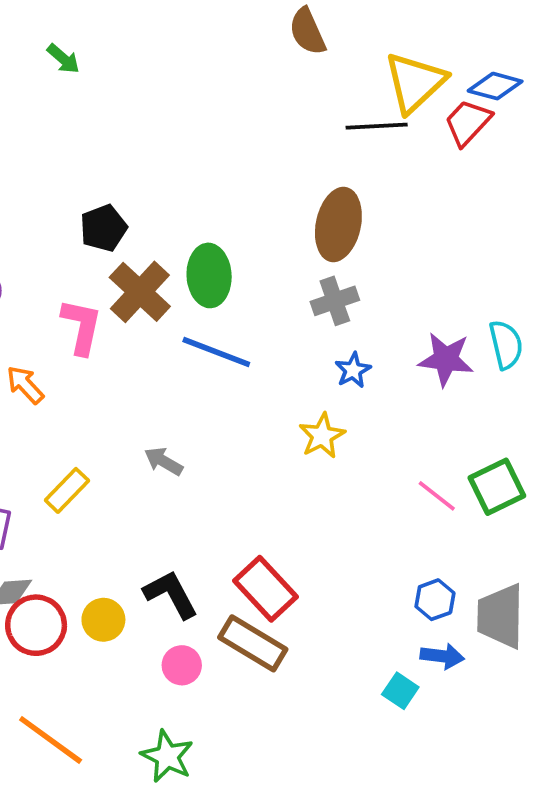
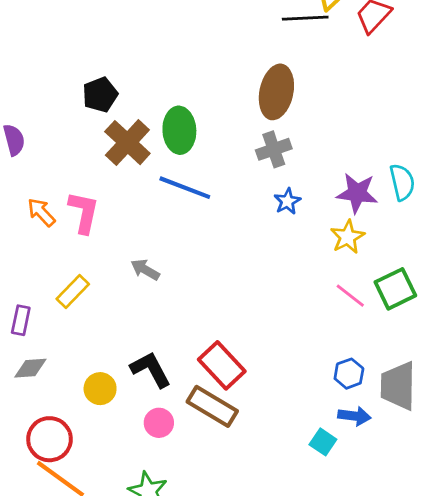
pink L-shape: (82, 326) -> (84, 212), moved
yellow star: (322, 436) -> (348, 237), moved
red circle: (36, 625) -> (50, 439), moved

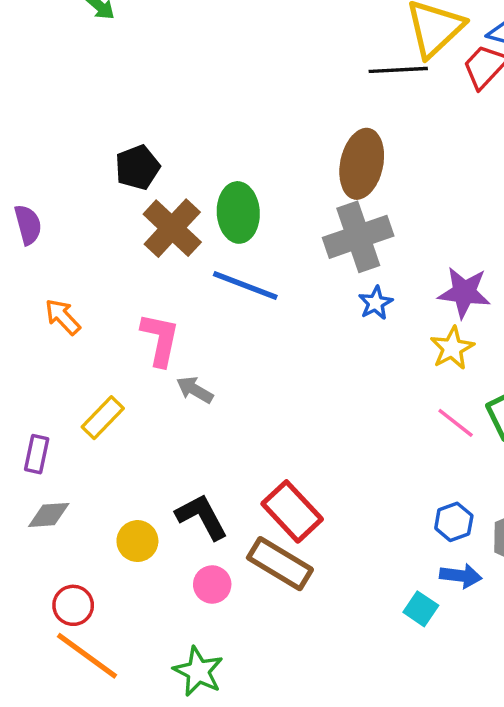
gray cross: (274, 149) -> (358, 237), size x1.5
pink L-shape: (84, 212) -> (160, 339), moved
red circle: (50, 439) -> (73, 605), size x0.7

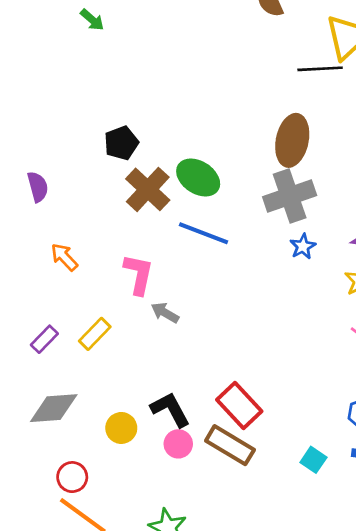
green ellipse: (238, 212) -> (198, 177), turned -54
purple rectangle: (37, 454) -> (44, 339), moved, turned 32
gray diamond: (49, 515) -> (54, 408), size x1.5
pink circle: (212, 584) -> (178, 444), moved
cyan square: (421, 609) -> (313, 460), moved

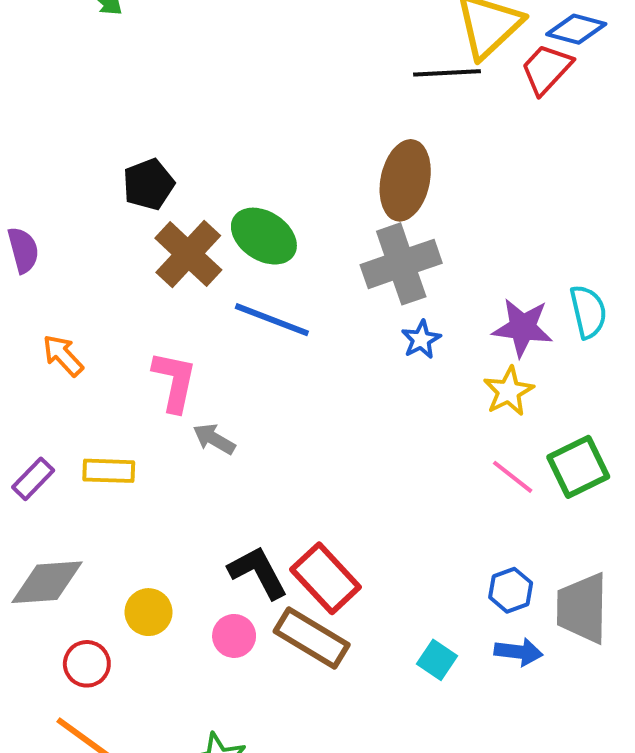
yellow rectangle: (95, 334) -> (109, 471), turned 48
black L-shape: (170, 409) -> (258, 572), moved
red circle: (72, 477) -> (87, 664), moved

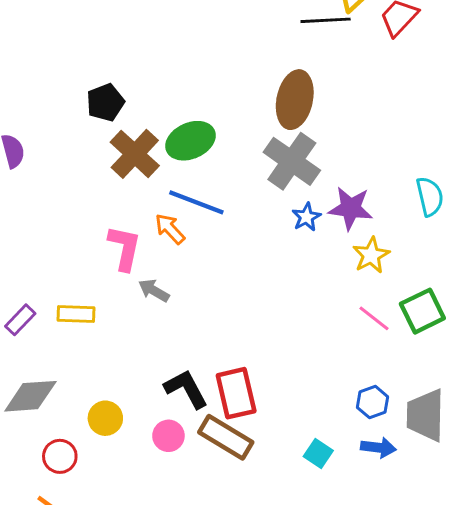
green ellipse: (264, 236) -> (191, 141), turned -57
gray cross: (401, 264) -> (292, 161), turned -36
purple star: (523, 328) -> (351, 208), moved
orange arrow: (63, 355) -> (170, 229), moved
red rectangle: (326, 578) -> (236, 393), turned 30

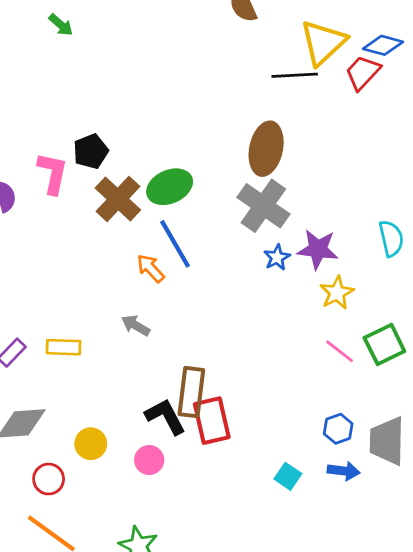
blue line: (196, 202) -> (175, 244), turned 39
pink L-shape: (124, 248) -> (53, 173), moved
brown rectangle: (226, 437) -> (191, 392), moved, turned 66

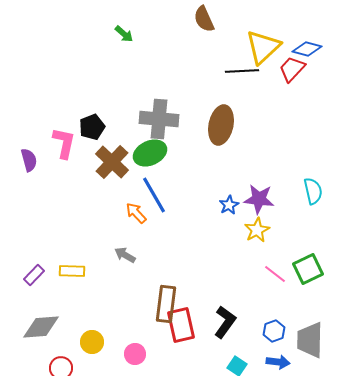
green arrow: (61, 25) -> (124, 34), moved
gray cross: (263, 206) -> (159, 119), moved, turned -30
yellow star: (337, 293) -> (257, 230), moved
black L-shape: (165, 417) -> (225, 322), moved, turned 64

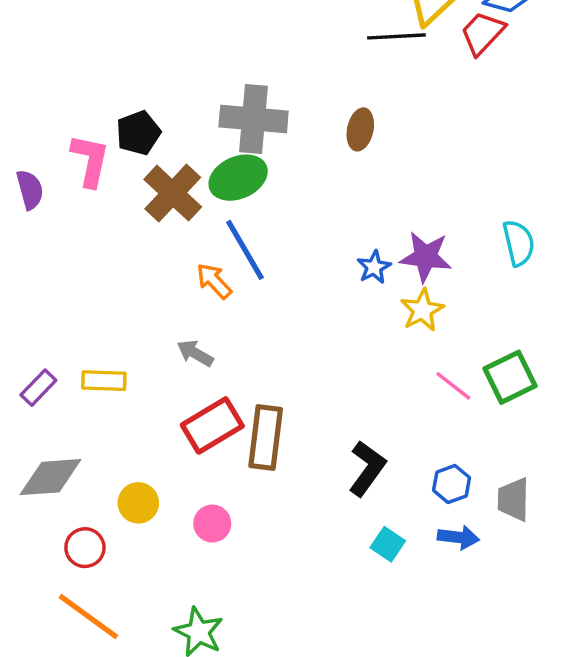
brown ellipse: (221, 125) -> (360, 129), size x0.6
red rectangle: (181, 325) -> (212, 425), moved, turned 72
gray trapezoid: (310, 340) -> (513, 499), size x0.7

